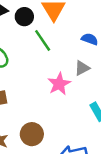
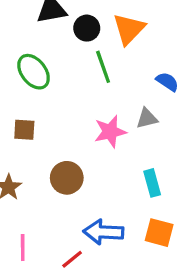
brown circle: (32, 134) -> (67, 178), moved

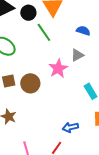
brown circle: (67, 178) -> (30, 83), moved
blue arrow: (103, 232) -> (70, 127), size x0.7

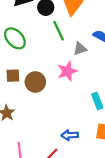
gray triangle: (77, 55) -> (80, 49), moved

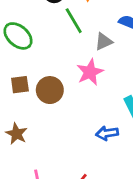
blue arrow: (70, 135) -> (107, 133), moved

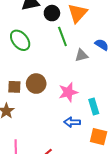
pink star: (90, 72) -> (68, 92), moved
brown square: (20, 85) -> (14, 87), moved

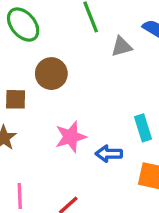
brown circle: (36, 84) -> (51, 74), moved
pink star: (68, 92) -> (71, 137), moved

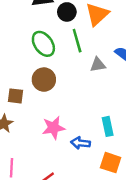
green ellipse: (23, 25) -> (43, 44), moved

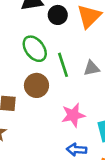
green line: (77, 41) -> (63, 65), moved
pink star: (53, 128) -> (73, 115), moved

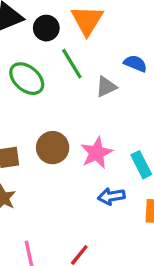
green line: (63, 65) -> (72, 64), moved
brown circle: (36, 85) -> (53, 148), moved

